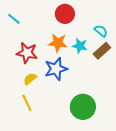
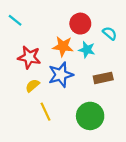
red circle: (65, 14) -> (80, 24), moved
brown rectangle: (102, 51) -> (103, 78), moved, turned 30
yellow line: (27, 103) -> (46, 112), moved

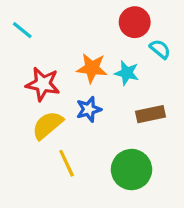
red circle: (80, 24) -> (135, 22), moved
blue star: (61, 75) -> (89, 109), size x0.7
yellow semicircle: (32, 86) -> (48, 125), size x1.5

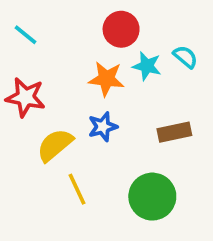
red circle: (135, 22) -> (121, 29), moved
cyan star: (127, 73) -> (147, 66), moved
red star: (43, 84) -> (25, 97), moved

